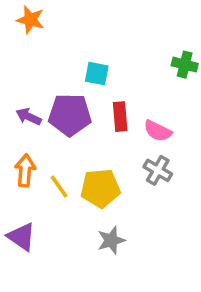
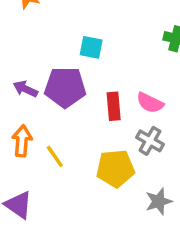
red rectangle: (120, 117) -> (114, 106), moved
yellow pentagon: (100, 188) -> (115, 169), moved
gray star: (111, 240) -> (159, 201), moved

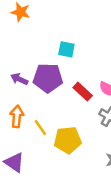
red rectangle: (114, 106) -> (83, 92), turned -42
yellow pentagon: (115, 169) -> (68, 140), moved

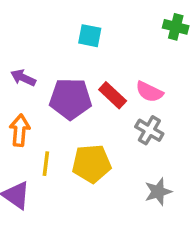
purple pentagon: (48, 78) -> (70, 99), moved
yellow line: (40, 128) -> (46, 164), moved, turned 42

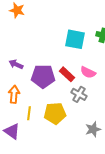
cyan square: (90, 36) -> (75, 39), moved, size x1.5
gray cross: (149, 130) -> (79, 94), moved

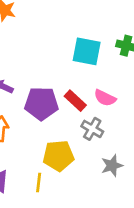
yellow line: (29, 113) -> (39, 182), moved
gray star: (93, 129) -> (112, 166), moved

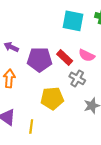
yellow line: (39, 182) -> (31, 127), moved

